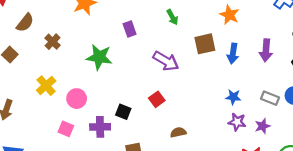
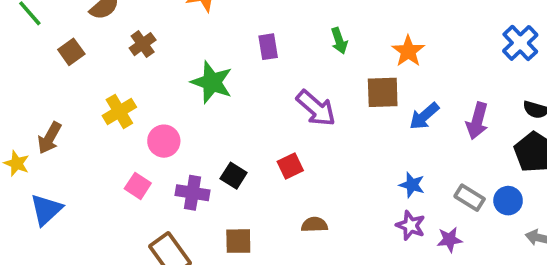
orange star: (229, 15) -> (408, 51), moved
blue arrow: (233, 53) -> (424, 116), turned 30

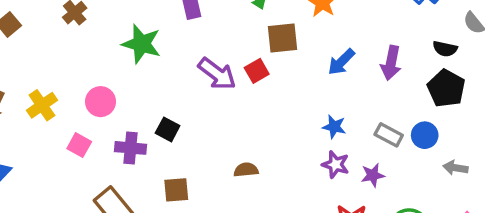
brown square: (383, 92) -> (283, 38), moved
purple arrow: (316, 108) -> (217, 74), moved
yellow cross: (119, 111) -> (42, 105), moved
red square: (290, 166) -> (257, 71), moved

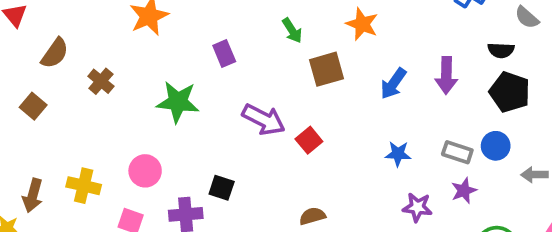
red square: (257, 71) -> (309, 140), moved
yellow cross: (42, 105) -> (84, 186), turned -32
purple star: (336, 165) -> (417, 207), moved
purple star: (373, 175) -> (464, 191), moved

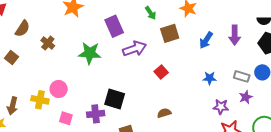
purple rectangle: (224, 54) -> (114, 26), size x1.5
purple arrow: (264, 120) -> (135, 49), moved, turned -45
pink circle: (145, 171) -> (59, 89), moved
black square: (222, 188) -> (115, 99), size x1.5

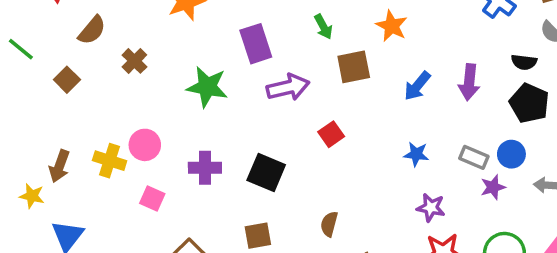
purple star: (246, 97) -> (493, 187), moved
black square: (115, 99) -> (266, 173), moved
brown semicircle: (164, 113) -> (329, 224), moved, turned -64
purple cross: (96, 114) -> (205, 168), moved

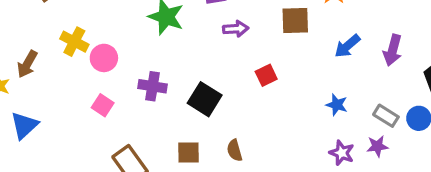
purple arrow: (288, 87) -> (236, 29), size x0.7
yellow cross: (110, 161) -> (74, 42), moved
purple star: (493, 187) -> (377, 146), moved
brown semicircle: (329, 224) -> (235, 150), moved, turned -40

